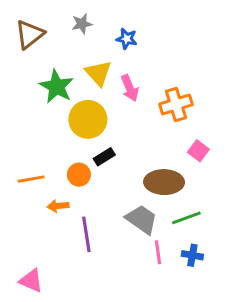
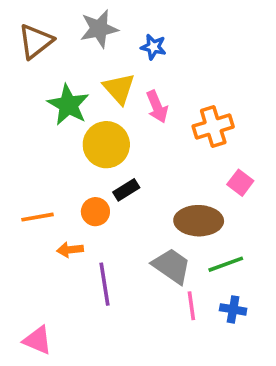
gray star: (82, 24) -> (99, 29), size x1.5

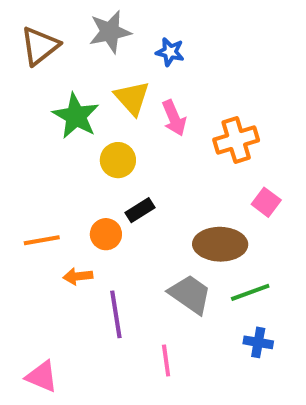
yellow circle: (106, 145) -> (118, 160), size x0.7
pink line: (191, 306) -> (166, 360), moved

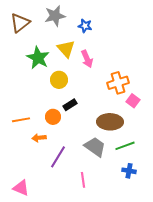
orange cross: (236, 140) -> (118, 83), moved
purple line: (116, 314) -> (58, 157), turned 40

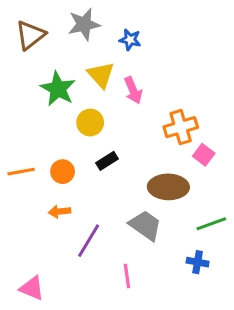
orange circle: (53, 117) -> (63, 172), moved
orange line: (21, 120) -> (21, 172), moved
green line: (125, 146) -> (211, 224), moved

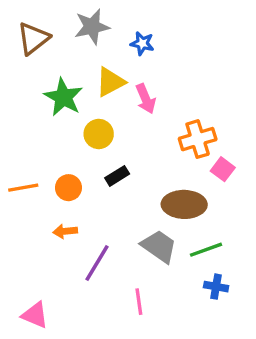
yellow triangle: (101, 75) -> (110, 82), turned 44
green line: (211, 224) -> (206, 250), moved

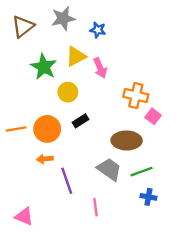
orange cross: (198, 139) -> (136, 96), turned 30
orange circle: (68, 188) -> (47, 129), size x1.5
purple line: (97, 263) -> (67, 181), turned -50

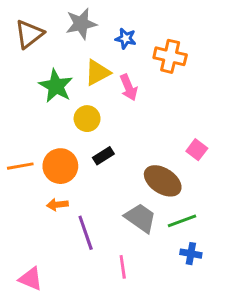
orange cross: (136, 96) -> (170, 56), moved
brown ellipse: (127, 140) -> (163, 181), turned 32

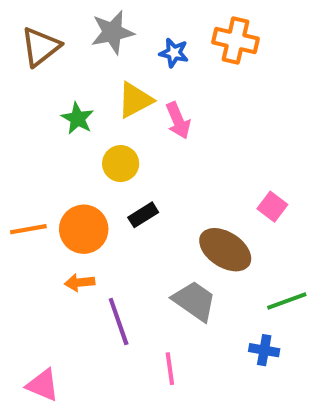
orange cross: (170, 56) -> (235, 41), moved
green star: (56, 86) -> (78, 118), size x0.7
green line: (182, 221) -> (287, 301), moved

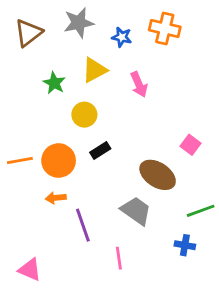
pink arrow: (178, 120) -> (139, 84), moved

